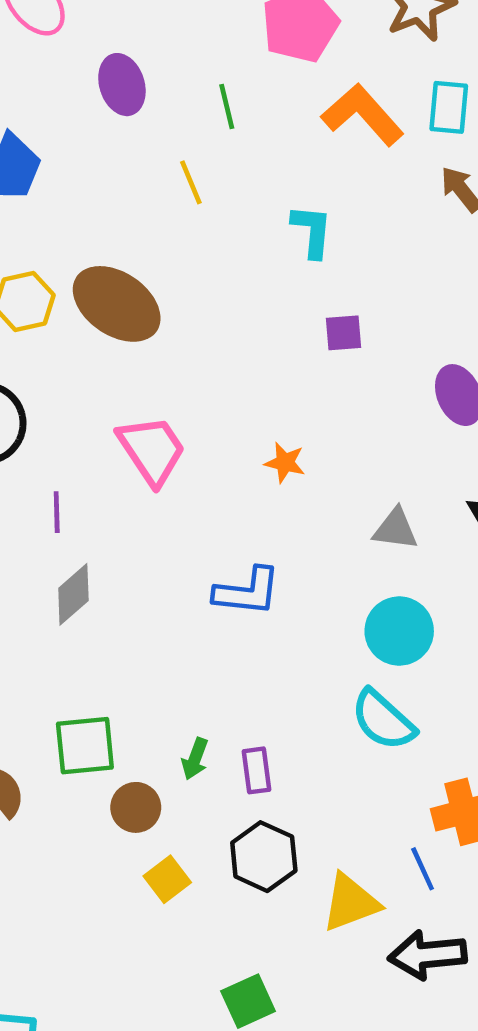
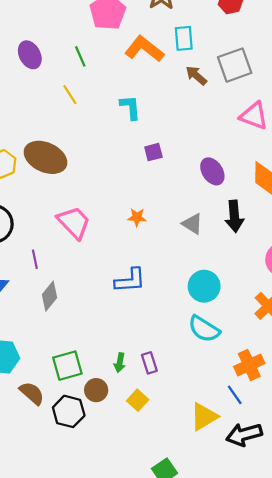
gray triangle: (395, 529) -> (192, 224), moved, turned 35
black hexagon: (264, 857) -> (69, 411), moved
yellow square: (167, 879) -> (138, 400), moved

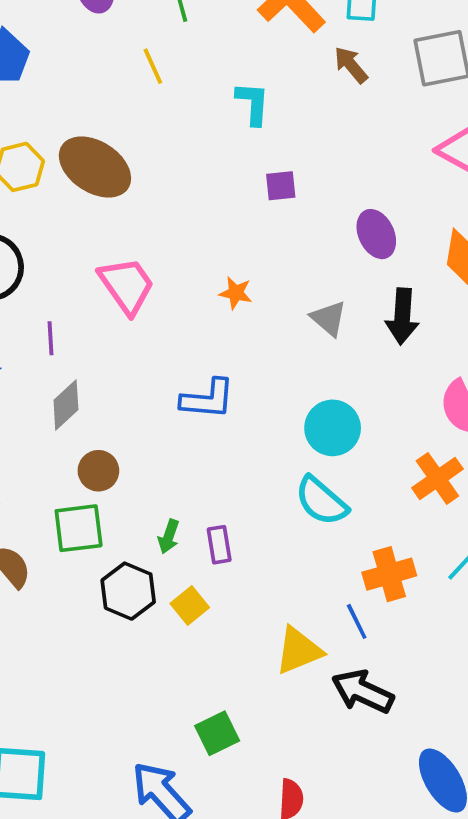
brown arrow: (196, 75) -> (351, 65), moved
brown circle: (96, 390) -> (98, 471), moved
black hexagon: (69, 411) -> (128, 591), moved
black arrow: (244, 435) -> (363, 692), turned 32

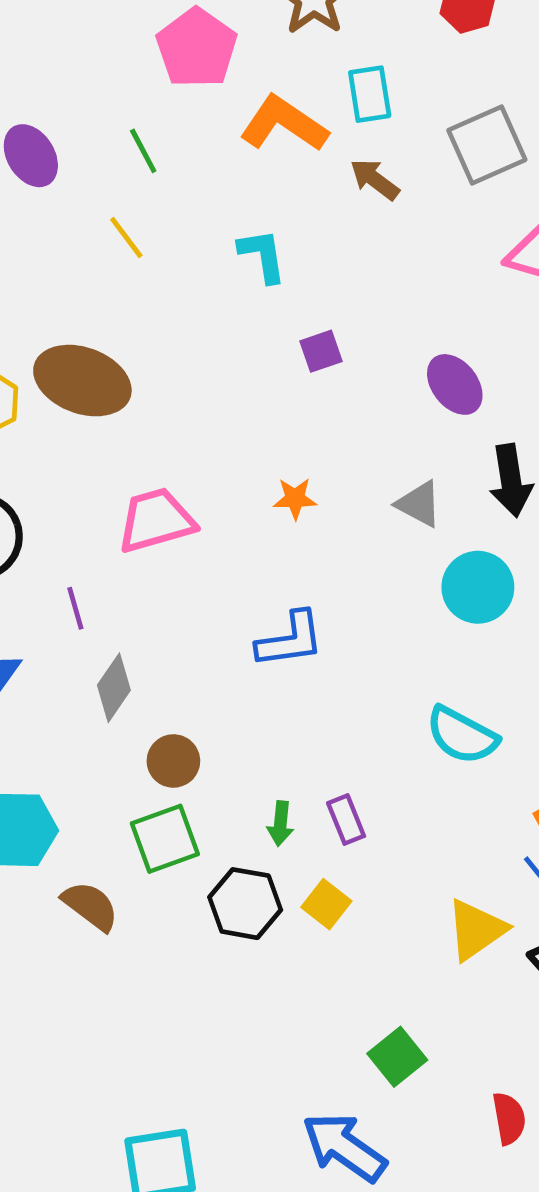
pink trapezoid: (127, 285) -> (156, 520), turned -58
cyan circle: (333, 428) -> (478, 587), moved

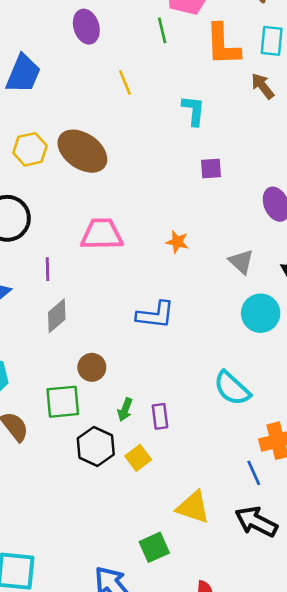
orange L-shape: (284, 124) -> (223, 45), turned -141
green line: (143, 151) -> (162, 30), moved
brown circle: (173, 761) -> (92, 367), moved
yellow triangle: (476, 930) -> (193, 507), moved, turned 39

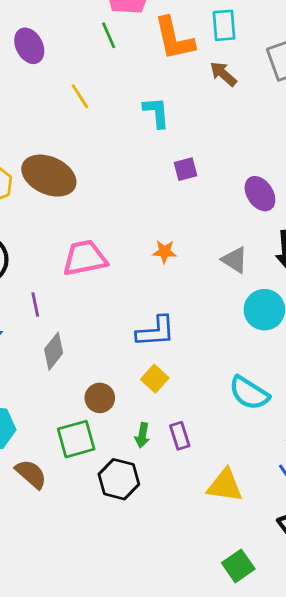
yellow square: (138, 458) -> (155, 379), moved
yellow triangle: (193, 507) -> (225, 485), moved
green square: (154, 547) -> (238, 566), moved

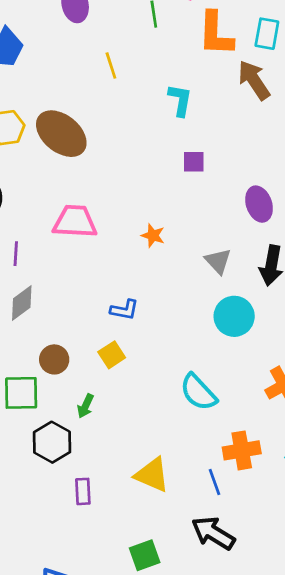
brown arrow: (223, 74) -> (254, 80), size x1.4
blue L-shape: (156, 331) -> (124, 310), size x0.7
purple rectangle: (180, 436) -> (83, 491), moved

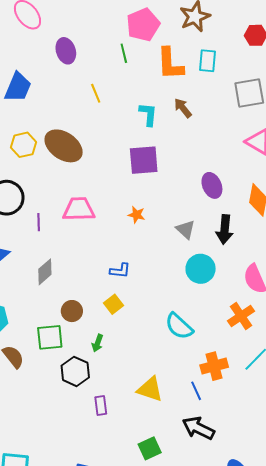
brown arrow: (254, 80) -> (183, 108), moved, size x0.7
purple square: (194, 162) -> (144, 160), moved, size x1.8
purple line: (16, 254) -> (39, 222), moved

